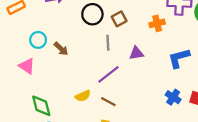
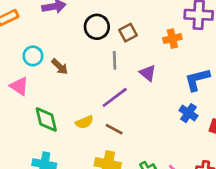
purple triangle: (136, 53) -> (148, 73), turned 49
blue cross: (173, 97) -> (189, 113), moved
green diamond: (41, 106) -> (46, 119), moved

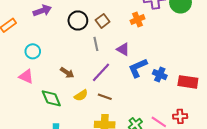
brown arrow: (60, 67) -> (67, 73), moved
blue L-shape: (197, 80) -> (138, 68), moved

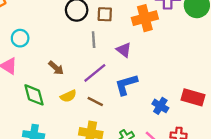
orange cross: (137, 20) -> (145, 18), size x1.5
brown square: (103, 21) -> (105, 14), turned 32
blue L-shape: (138, 68) -> (126, 85), moved
blue cross: (160, 75) -> (160, 106), moved

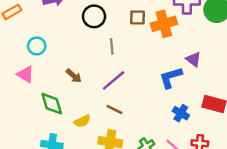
brown square: (105, 14) -> (138, 18), moved
purple triangle: (124, 50) -> (193, 59), moved
blue L-shape: (126, 85) -> (171, 77), moved
yellow semicircle: (68, 96) -> (82, 121), moved

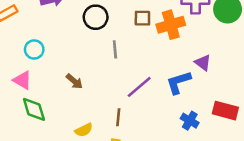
purple line: (114, 80) -> (139, 87), moved
green diamond: (52, 104) -> (34, 109), moved
brown line: (114, 110) -> (118, 117), turned 70

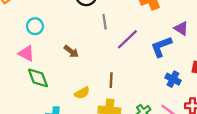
purple line: (139, 87) -> (127, 39), moved

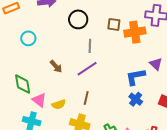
purple line: (127, 39) -> (87, 69), moved
pink triangle: (26, 53) -> (39, 100), moved
blue cross: (173, 79) -> (136, 99), moved

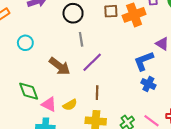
gray line: (90, 46) -> (81, 39), moved
brown arrow: (56, 66) -> (60, 66), size x1.5

